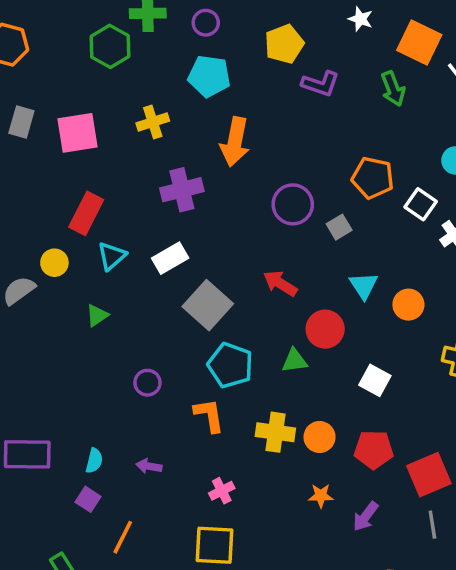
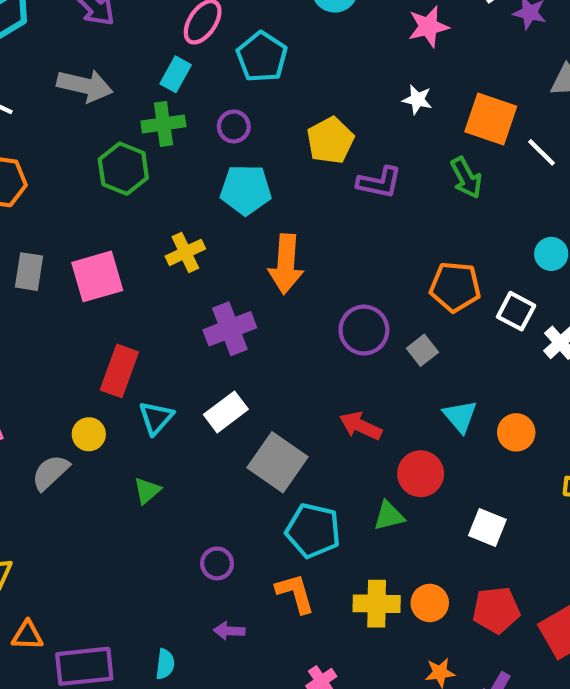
purple arrow: (149, 466) -> (229, 631), moved

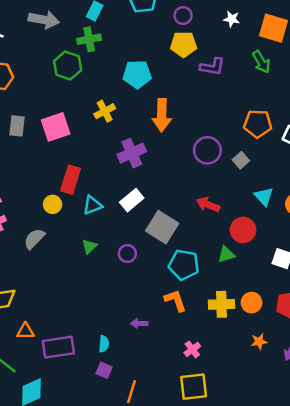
purple circle: (234, 126) -> (183, 15), moved
yellow pentagon: (330, 140) -> (184, 44), turned 30
cyan triangle: (156, 418) -> (92, 205), turned 30
yellow circle: (89, 434) -> (53, 204), moved
purple circle: (217, 563) -> (127, 254), moved

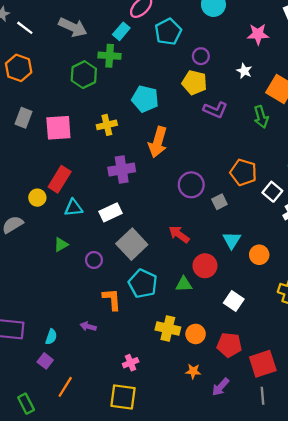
orange L-shape: (175, 301) -> (112, 299), moved

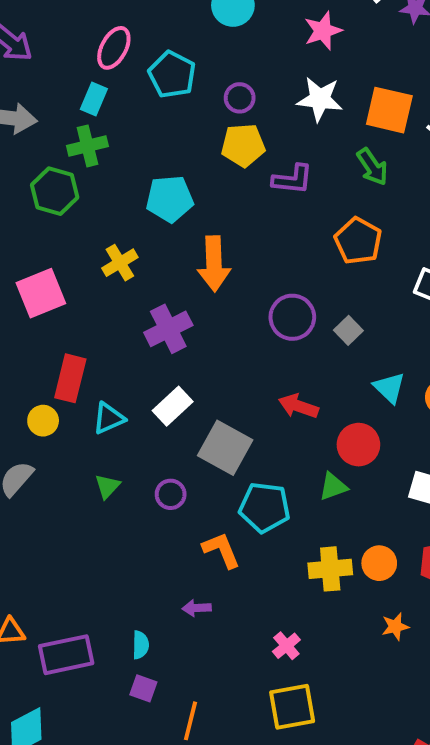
white star: (244, 71) -> (320, 99), size x1.6
orange pentagon: (243, 172) -> (358, 241), moved, turned 30

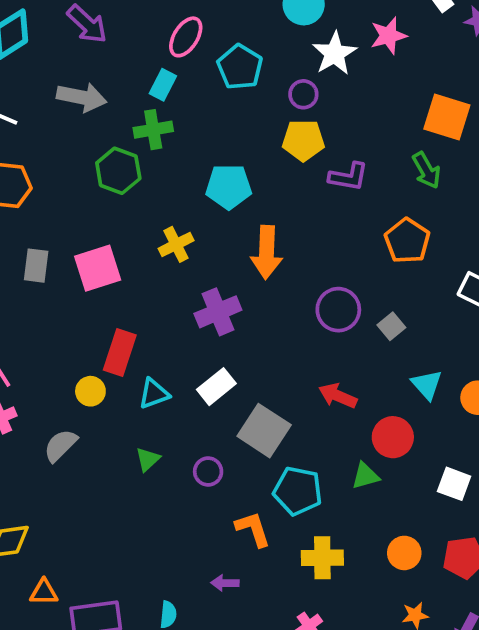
white star: (320, 99) -> (334, 53), moved, turned 30
yellow cross: (330, 569) -> (322, 558), moved

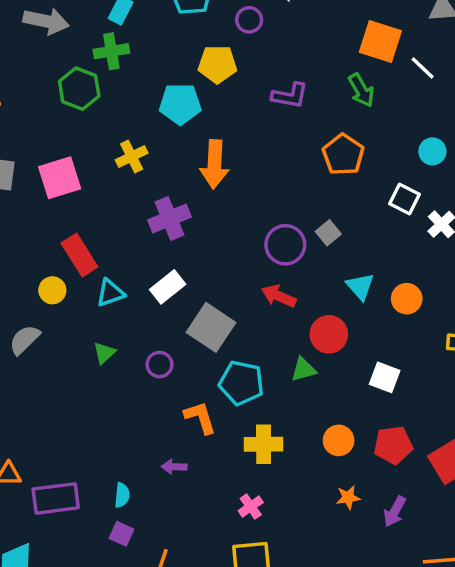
yellow pentagon: (303, 140) -> (217, 64), moved
purple circle: (338, 310) -> (285, 245), moved
red rectangle: (120, 352) -> (79, 255), turned -51

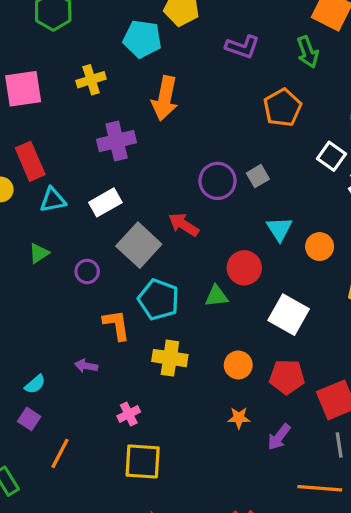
red arrow: (279, 296) -> (184, 225), moved
white square: (385, 377) -> (289, 315), size x1.4
cyan semicircle: (122, 495) -> (35, 384), turned 35
pink cross: (251, 507) -> (129, 414), moved

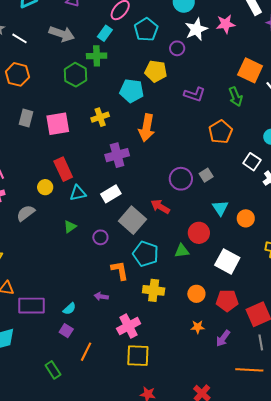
pink cross: (129, 414) -> (129, 326), size x1.6

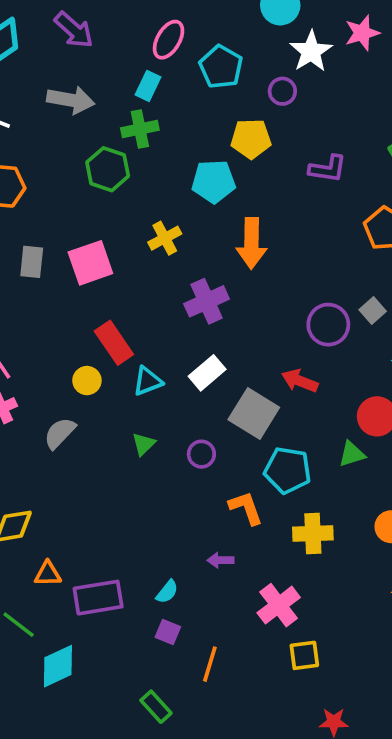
yellow square: (138, 356) -> (304, 655), size x0.7

